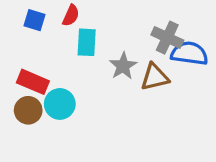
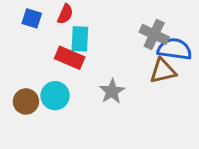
gray star: (123, 66) -> (112, 91), moved
brown triangle: (155, 77) -> (163, 71), moved
red rectangle: (33, 82) -> (70, 58), moved

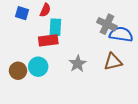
red rectangle: (70, 58) -> (48, 40), turned -30
brown triangle: (163, 71) -> (113, 62), moved

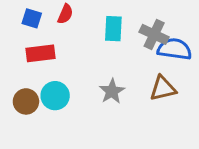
cyan rectangle: (55, 27) -> (113, 29), moved
red rectangle: (48, 40) -> (41, 53), moved

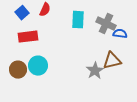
blue square: (32, 18) -> (22, 13), turned 32
blue semicircle: (175, 49) -> (120, 34), size x0.6
gray star: (112, 91) -> (95, 71), moved

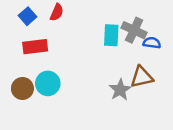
cyan rectangle: (78, 20) -> (111, 35), moved

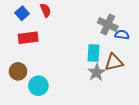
red semicircle: (57, 12) -> (46, 10), turned -48
cyan rectangle: (111, 35) -> (93, 53), moved
cyan circle: (48, 83) -> (38, 86), moved

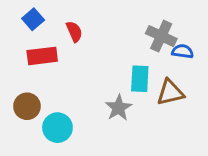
red semicircle: (46, 10) -> (74, 32), moved
gray star: (97, 72) -> (118, 108), moved

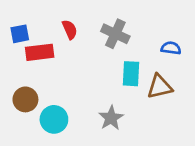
blue square: (33, 19) -> (20, 34), moved, turned 30
gray cross: (161, 36) -> (115, 34), moved
gray star: (118, 108) -> (111, 118), moved

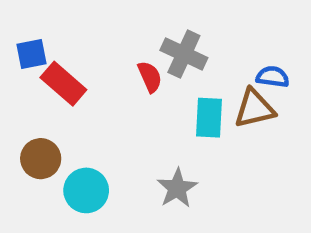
red semicircle: (70, 30) -> (150, 77), moved
red rectangle: (40, 52) -> (63, 84), turned 48
brown triangle: (160, 87) -> (254, 109), moved

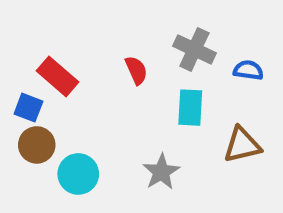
blue square: (32, 54) -> (28, 108), moved, turned 32
gray cross: (184, 54) -> (194, 49), moved
brown triangle: (254, 109) -> (242, 145), moved

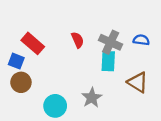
gray cross: (194, 49) -> (111, 42), moved
brown triangle: (242, 145) -> (138, 82), turned 45
cyan circle: (78, 174) -> (55, 106), moved

